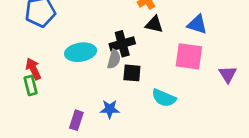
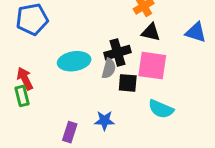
pink square: (189, 56) -> (152, 66), moved

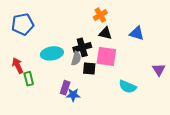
green rectangle: (22, 96) -> (29, 79), moved
cyan semicircle: (161, 109) -> (128, 87), moved
purple rectangle: (70, 132) -> (65, 88), moved

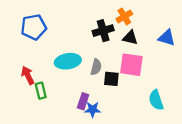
black cross: (82, 47) -> (103, 31), moved
cyan semicircle: (128, 87) -> (156, 100), turned 48

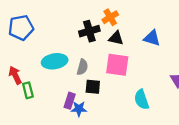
black square: (111, 79) -> (93, 87), moved

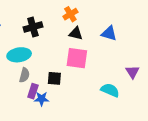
black cross: (89, 31) -> (33, 27), moved
gray semicircle: (82, 67) -> (24, 75), moved
cyan semicircle: (142, 100) -> (110, 90), moved, turned 132

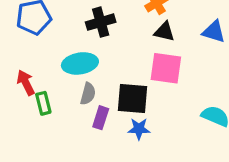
black square: (54, 78) -> (133, 99), size x1.5
blue star: (42, 99) -> (139, 129), moved

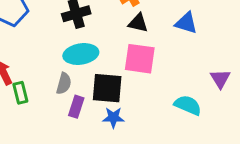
cyan ellipse: (80, 63) -> (81, 54), moved

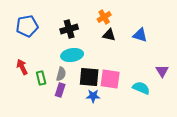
pink square: (140, 59) -> (110, 79), moved
green rectangle: (20, 93) -> (41, 78), moved
purple rectangle: (76, 107) -> (60, 90), moved

